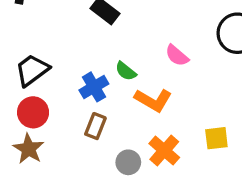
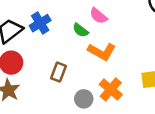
pink semicircle: (177, 55) -> (98, 16), moved
blue cross: (94, 87) -> (40, 23), moved

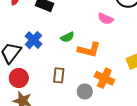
pink semicircle: (98, 16) -> (106, 19), moved
green semicircle: (80, 30) -> (67, 37), turned -48

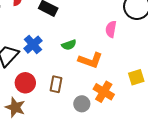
pink semicircle: (106, 19) -> (111, 29), turned 70
red circle: (19, 78) -> (25, 83), moved

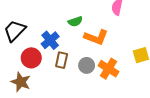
blue cross: (33, 45) -> (50, 40), moved
gray circle: (82, 104) -> (87, 65), moved

